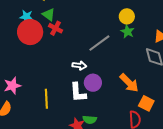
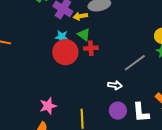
red cross: (56, 28) -> (91, 48), turned -32
purple circle: (93, 83) -> (118, 111), moved
white L-shape: (78, 92) -> (141, 112), moved

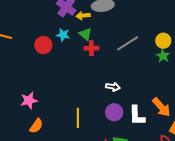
red circle: (65, 52) -> (43, 45), moved, size x0.7
gray line: (135, 63) -> (127, 43), moved
pink star: (48, 106) -> (29, 101), moved

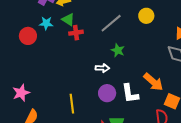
green star: (163, 56) -> (118, 50), moved

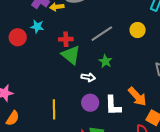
green triangle: (68, 20) -> (71, 55), moved, size x1.5

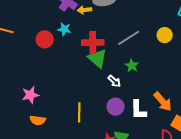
red cross: (66, 39) -> (93, 43), size x1.5
white arrow: (88, 77) -> (114, 81), turned 32
orange semicircle: (13, 118) -> (38, 120), turned 63

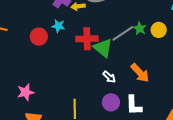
green triangle: (97, 58) -> (103, 48), moved
green star: (132, 66) -> (140, 28), moved
orange arrow: (163, 102) -> (140, 73), moved

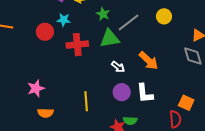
green star: (140, 28) -> (103, 14), moved
red cross: (87, 39) -> (77, 45), moved
green triangle: (103, 48) -> (110, 38), turned -45

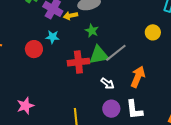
gray line: (129, 22) -> (116, 53), moved
red cross: (77, 45) -> (78, 62), moved
orange arrow: (149, 61) -> (138, 77), turned -110

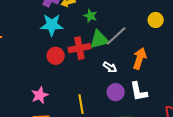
yellow circle: (153, 32) -> (156, 20), moved
cyan star: (53, 37) -> (52, 25), size x1.6
red circle: (34, 49) -> (56, 56), moved
pink star: (25, 106) -> (40, 95), moved

